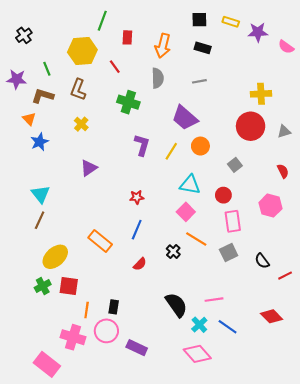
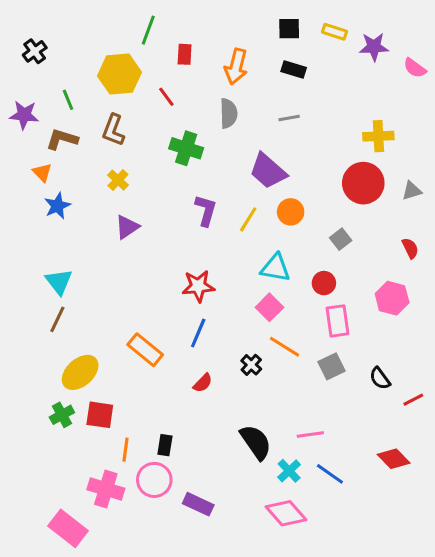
purple triangle: (89, 168) -> (127, 227), moved
red star: (137, 197) -> (198, 286), size x1.5

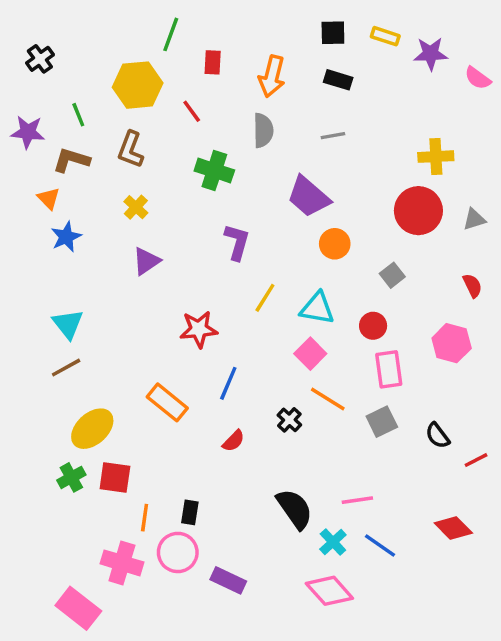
yellow line: (248, 219) -> (265, 298), moved
red star: (198, 286) -> (199, 329), moved
brown line: (57, 319) -> (66, 368), turned 36

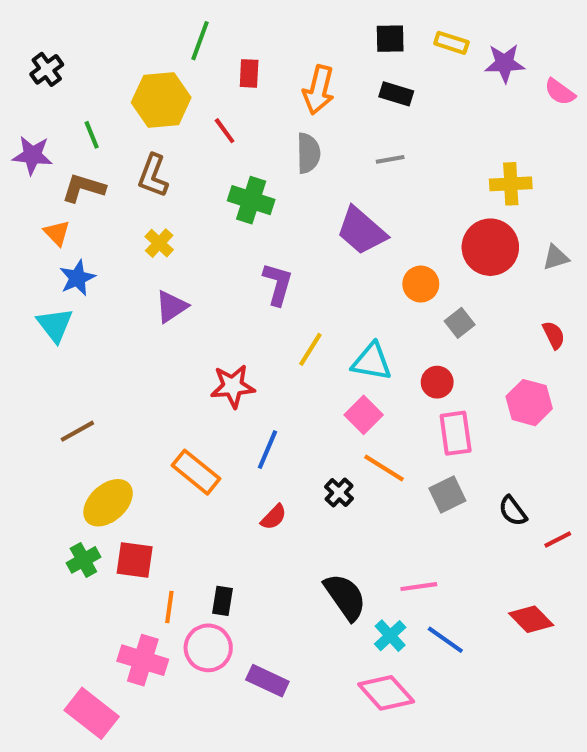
orange circle: (335, 244) -> (421, 284), moved
cyan triangle: (68, 324) -> (55, 325), moved

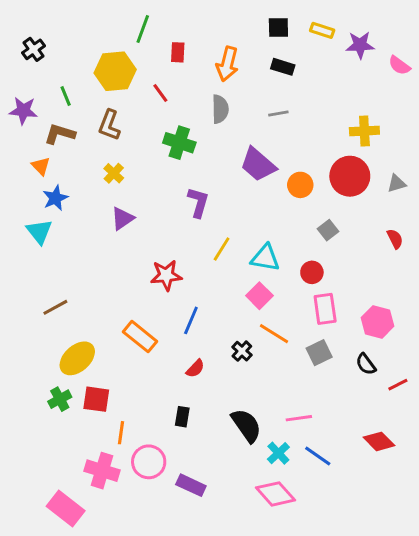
orange circle: (421, 284) -> (300, 185), moved
pink hexagon: (529, 403) -> (378, 322), moved
black rectangle: (223, 601) -> (182, 417), moved

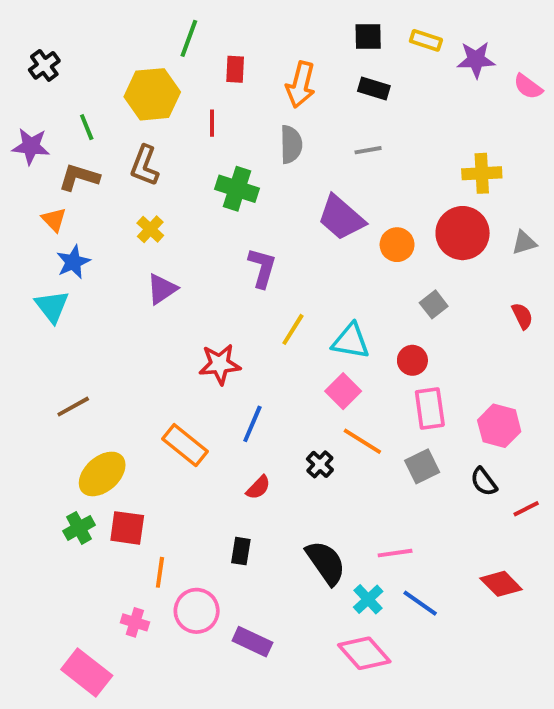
red line: (160, 93) -> (212, 123), turned 36
pink cross: (102, 471) -> (135, 622), size x0.6

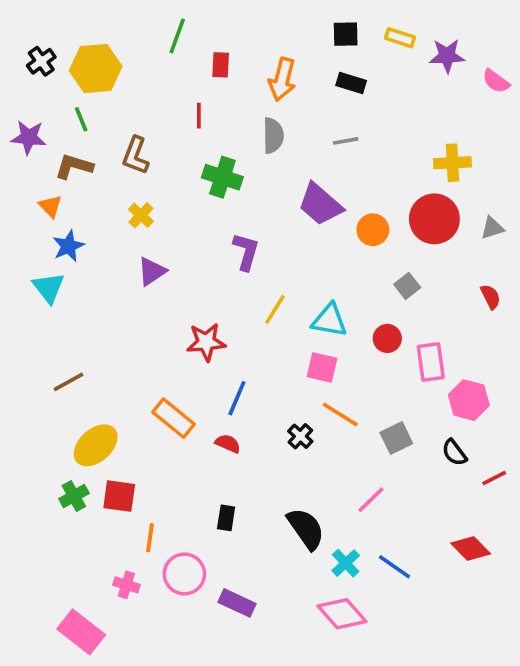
yellow hexagon: (152, 94) -> (96, 69), moved
pink square: (343, 391) -> (322, 367), turned -32
pink rectangle: (430, 408) -> (431, 362), moved
red semicircle: (258, 487) -> (228, 444), moved, turned -110
pink line: (395, 553) -> (371, 500), moved, turned -36

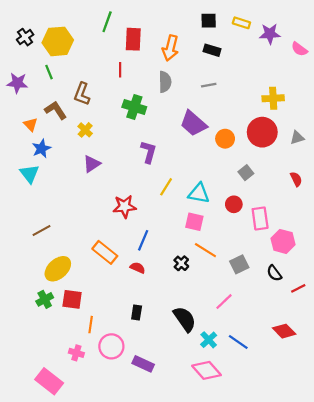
red rectangle: (221, 65) -> (133, 39), size x1.5
brown L-shape: (74, 166) -> (56, 110), moved, turned 40

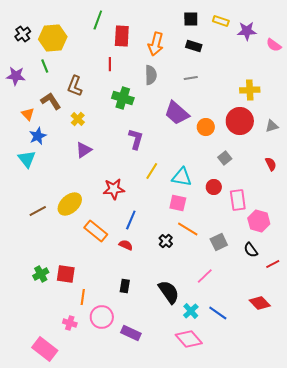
yellow ellipse: (58, 269) -> (70, 204), moved

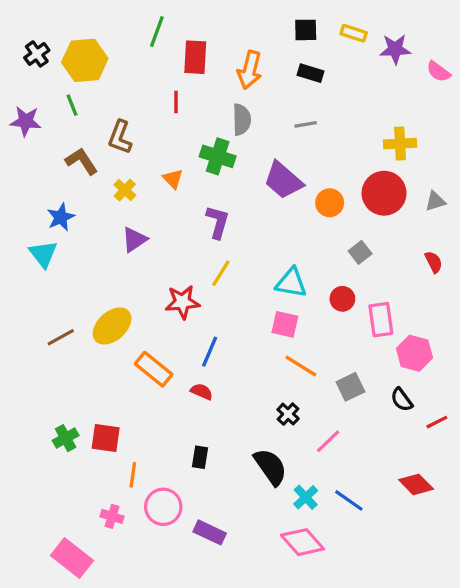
green cross: (123, 98) -> (218, 156), moved
orange triangle: (28, 114) -> (173, 179), moved
yellow line: (152, 171) -> (221, 273), moved
black cross: (166, 241) -> (288, 414), moved

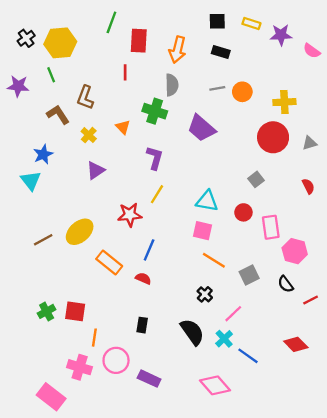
orange circle: (330, 203) -> (242, 92), moved
cyan cross: (306, 497) -> (224, 339), moved
pink cross: (112, 516) -> (80, 367), size x1.5

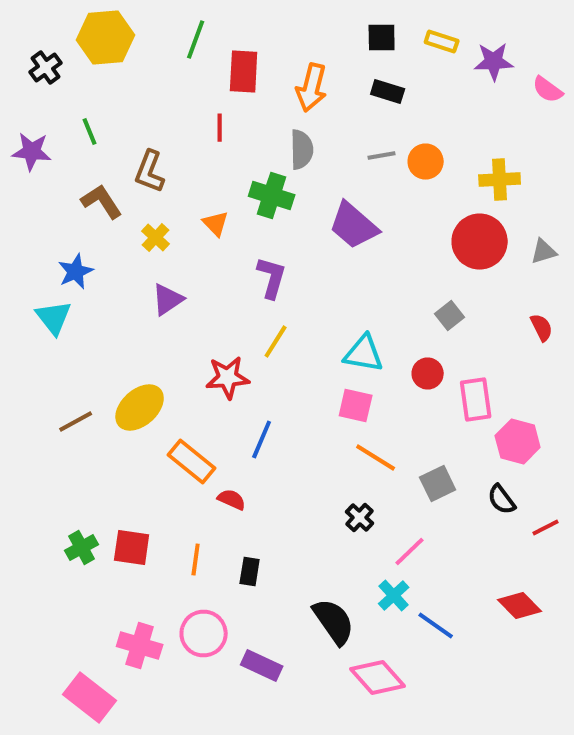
yellow hexagon: (60, 43) -> (106, 38), moved
red semicircle: (143, 278) -> (232, 500), moved
black semicircle: (192, 332) -> (334, 622), moved
orange line: (94, 338) -> (196, 560), moved

